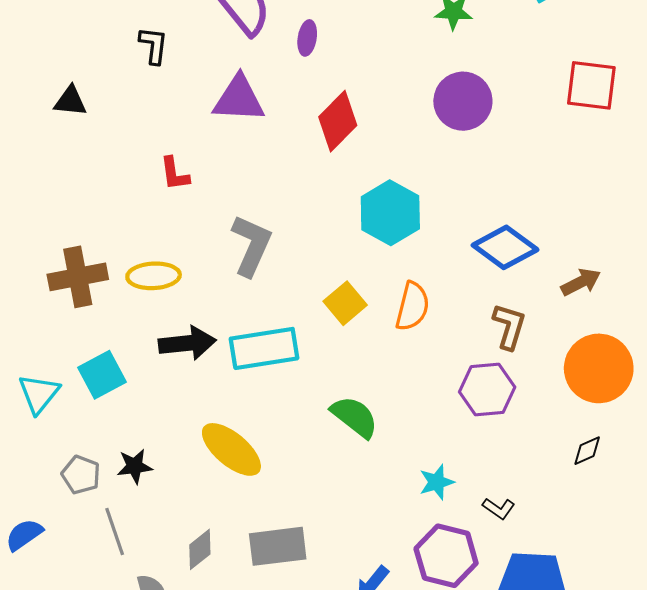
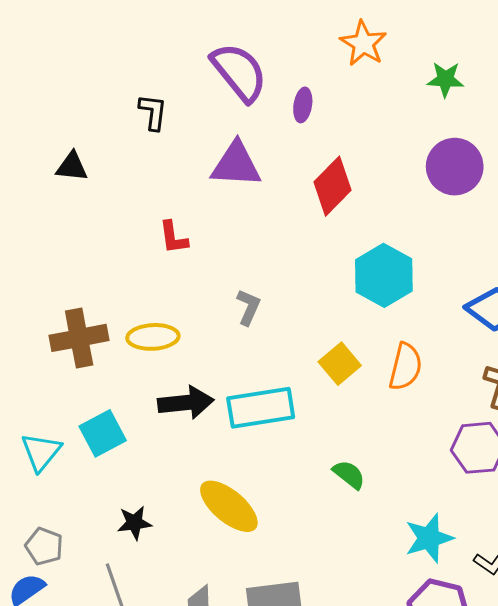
gray L-shape: (251, 245) -> (248, 307), size x0.6
green semicircle: (355, 417) -> (349, 474), size x0.7
gray pentagon: (81, 475) -> (44, 546), moved
cyan star: (437, 482) -> (429, 538), size x1.4

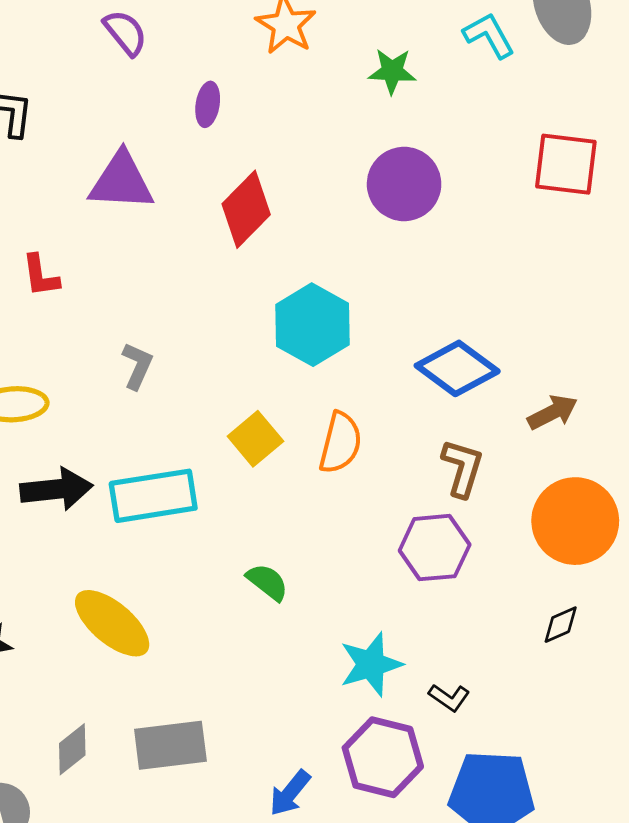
purple semicircle: (239, 72) -> (125, 33), moved, size x0.6

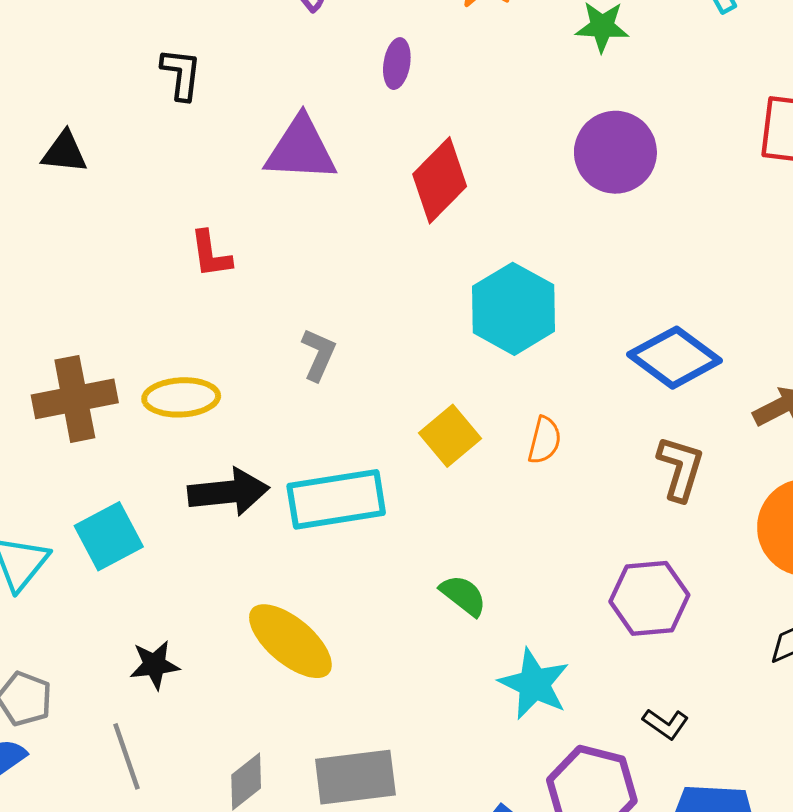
orange semicircle: (340, 443) -> (545, 440), size x0.7
purple hexagon: (435, 548) -> (649, 598), moved
cyan star: (371, 664) -> (534, 684), moved, turned -30

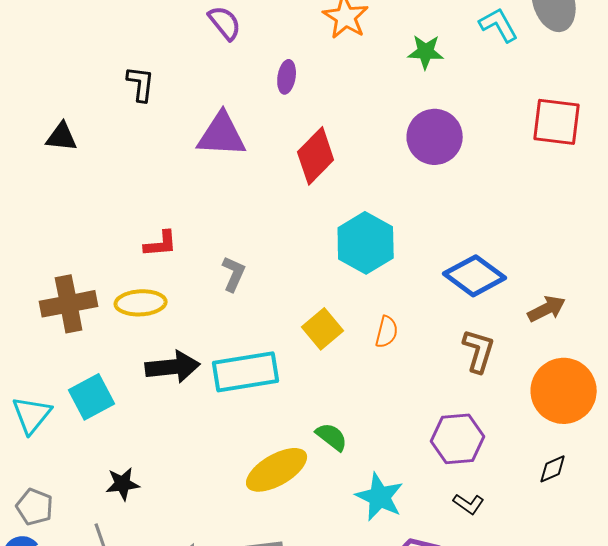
red L-shape: (211, 254) -> (161, 244), moved, turned -87
yellow ellipse: (290, 641) -> (277, 470), moved, turned -70
black L-shape: (666, 724) -> (469, 504), moved

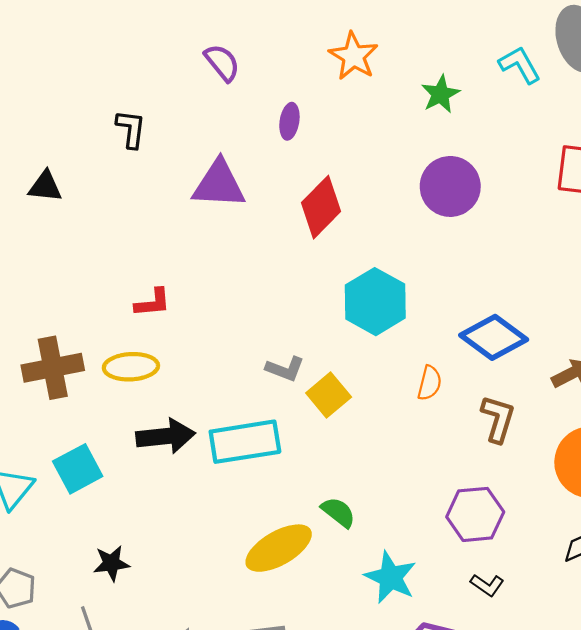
green star: (426, 52) -> (440, 94), turned -30
gray L-shape: (234, 274) -> (285, 369), moved, turned 87
orange semicircle: (387, 332) -> (430, 383), moved

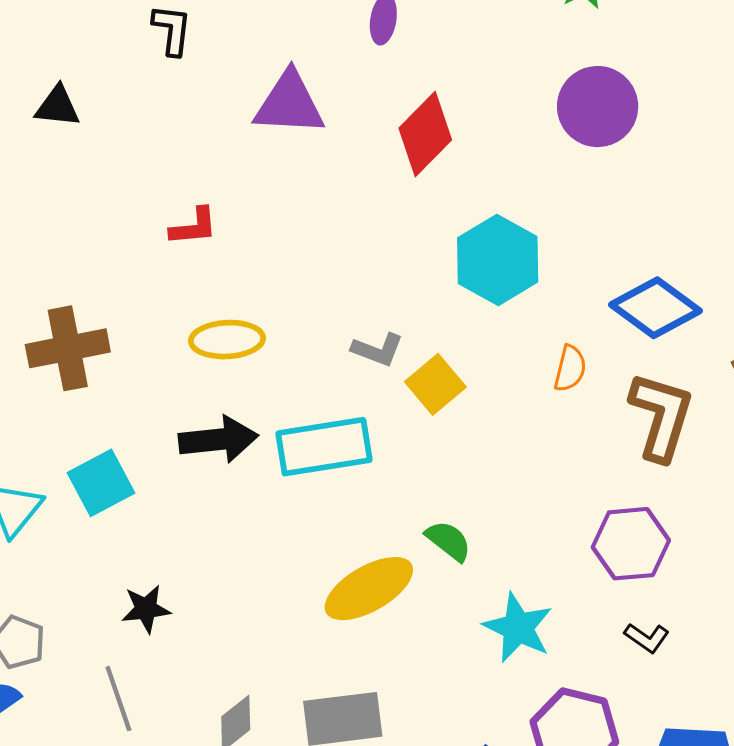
red L-shape: (153, 303) -> (194, 227), moved
yellow ellipse: (131, 367) -> (227, 340), moved
brown L-shape: (498, 419) -> (661, 416), size x1.4

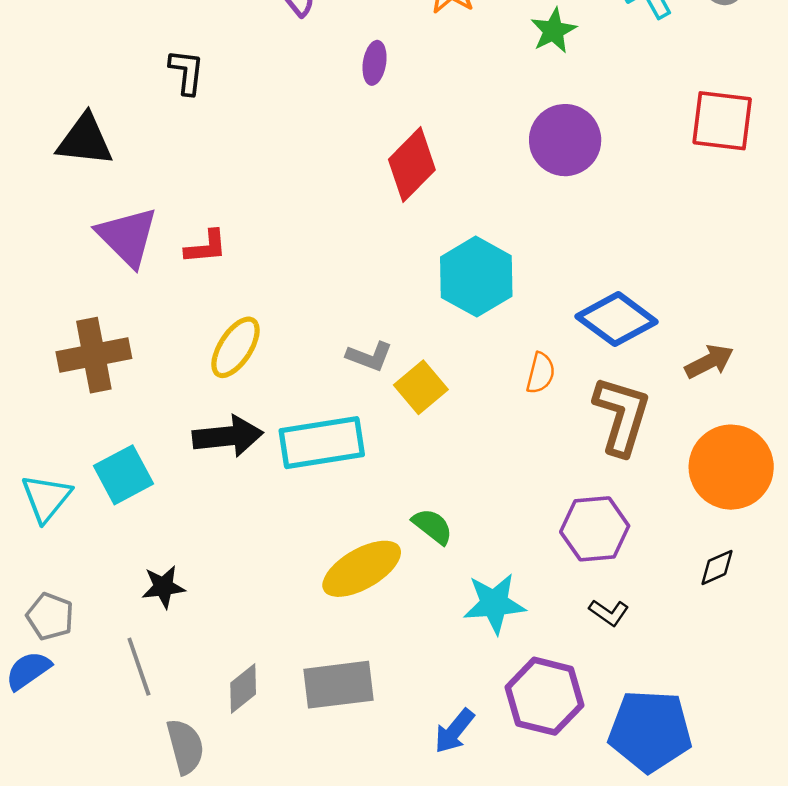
purple triangle: (289, 104) -> (127, 237), moved, turned 42
black triangle: (58, 107) -> (85, 140), size x1.4
yellow ellipse: (227, 340) -> (235, 347), turned -54
cyan star: (518, 628) -> (494, 604), turned -30

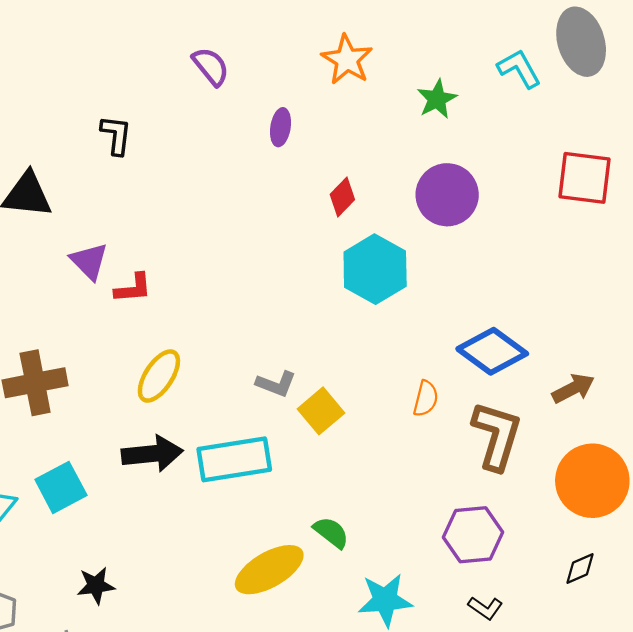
red diamond: (412, 165) -> (342, 197), moved, size x0.6
purple triangle: (127, 237) -> (89, 261), moved, size x0.7
cyan hexagon: (476, 277) -> (375, 269), moved

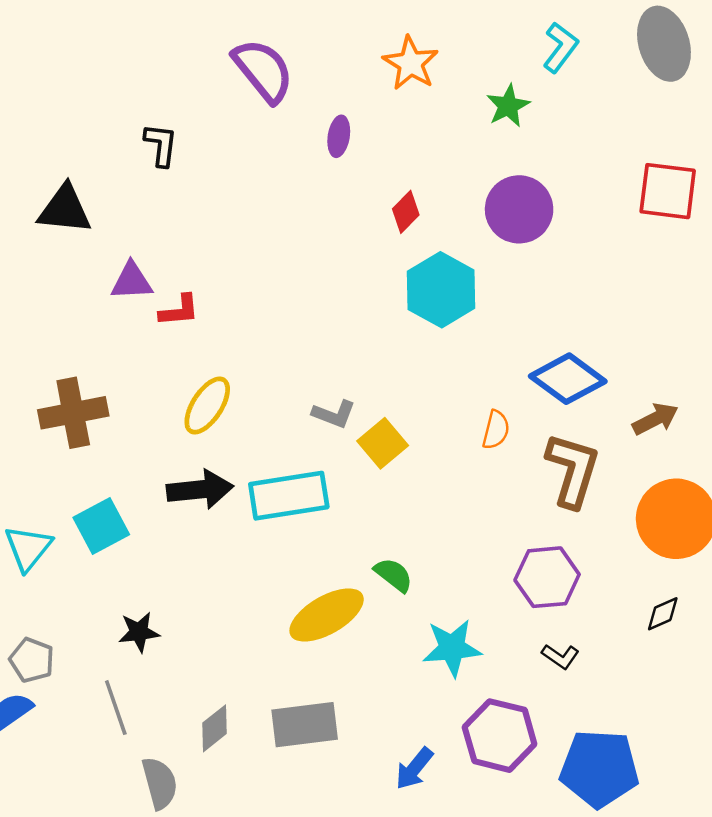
purple semicircle: (211, 66) -> (263, 71), size x1.5
cyan L-shape: (519, 69) -> (560, 47), moved, turned 66
purple triangle: (89, 261) -> (132, 281), turned -48

